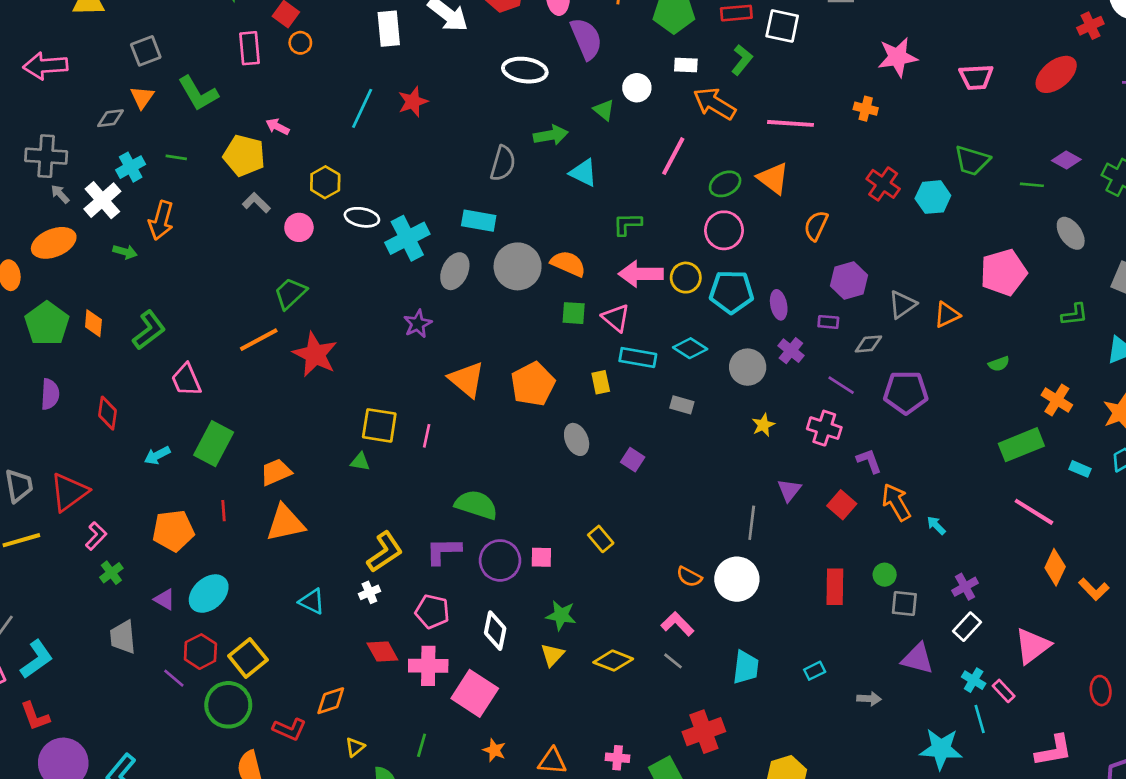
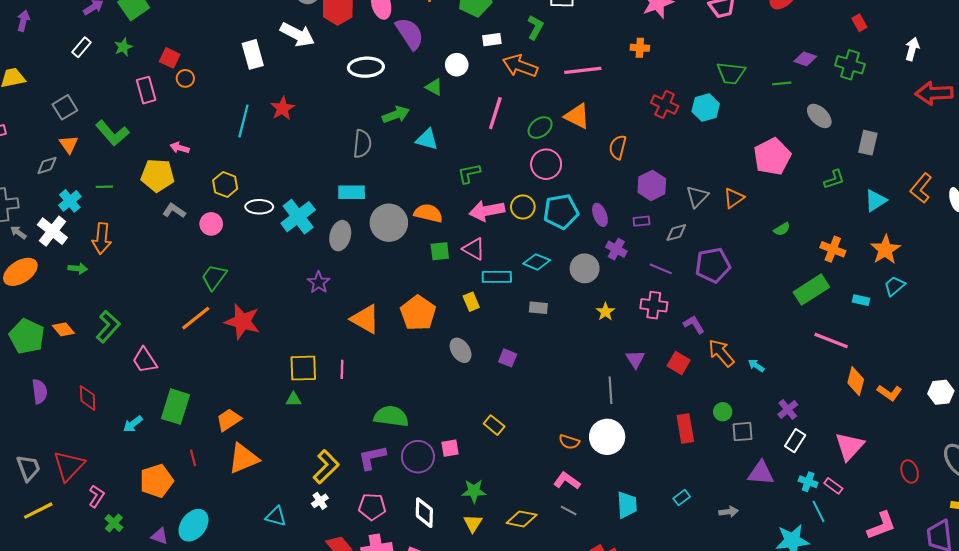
orange diamond: (93, 323) -> (63, 329), turned -35

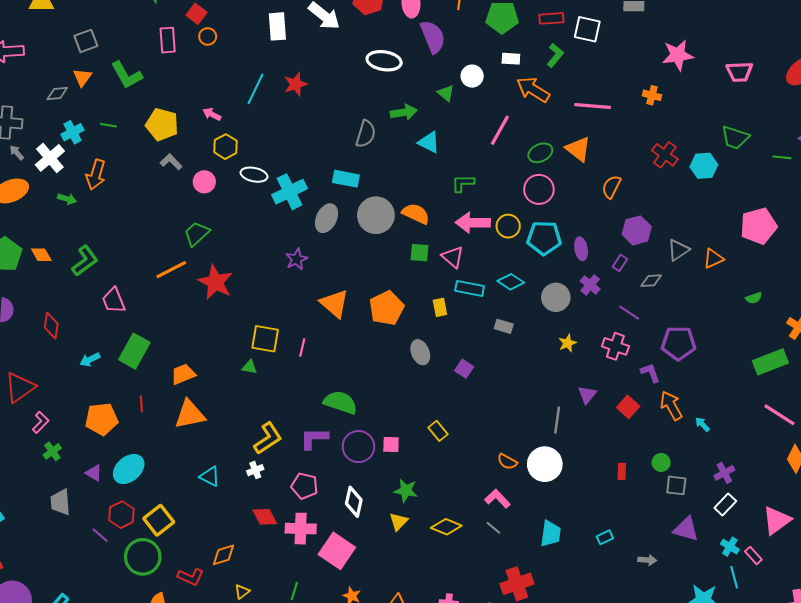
pink arrow: (180, 148) -> (212, 114), moved
purple rectangle: (642, 221) -> (620, 263), turned -63
purple pentagon: (713, 265) -> (678, 343), moved
red rectangle: (685, 429) -> (622, 471), size x0.6

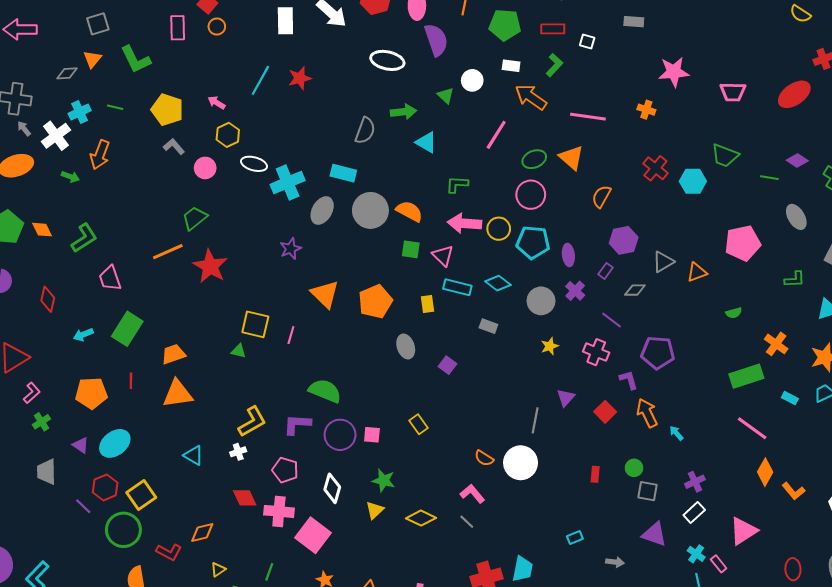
white square: (587, 29) -> (587, 41), size x0.6
cyan trapezoid: (551, 534) -> (523, 569), moved

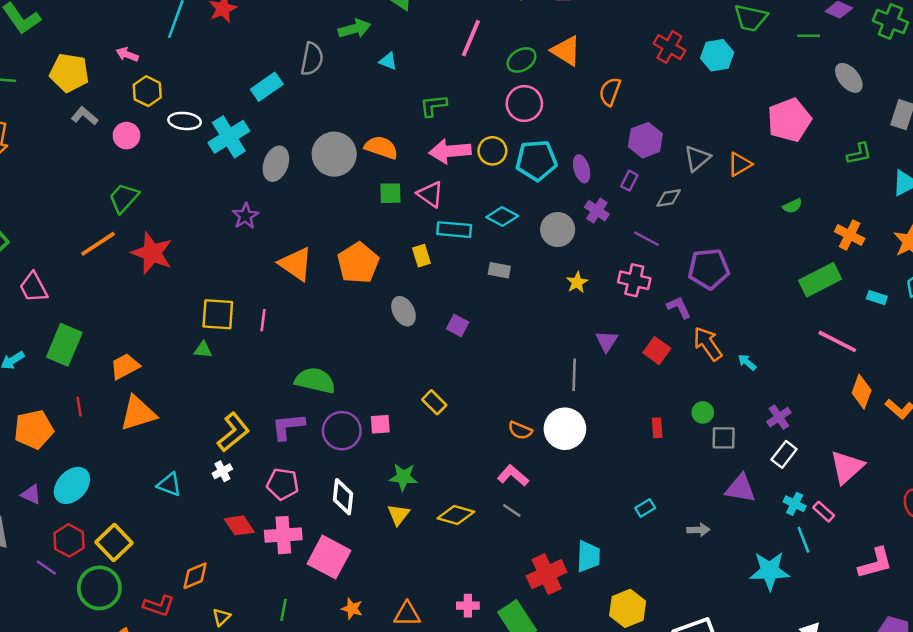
cyan triangle: (426, 142) -> (388, 61), size x0.7
cyan rectangle: (343, 173) -> (267, 87), moved, turned -40

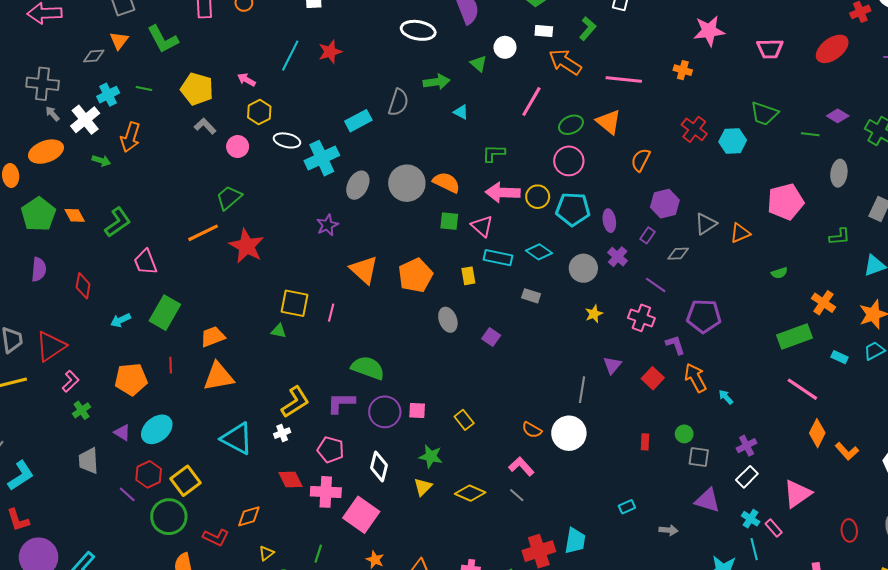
gray ellipse: (849, 78) -> (839, 173), turned 40
yellow rectangle: (434, 402) -> (464, 420), moved
cyan triangle: (169, 484) -> (237, 438), size x1.6

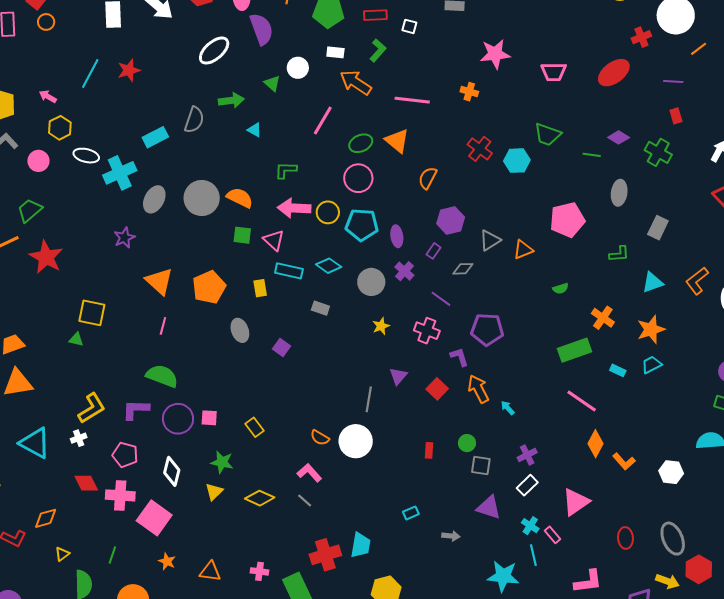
white ellipse: (418, 30) -> (214, 51), turned -52
pink line: (331, 313) -> (163, 326), moved

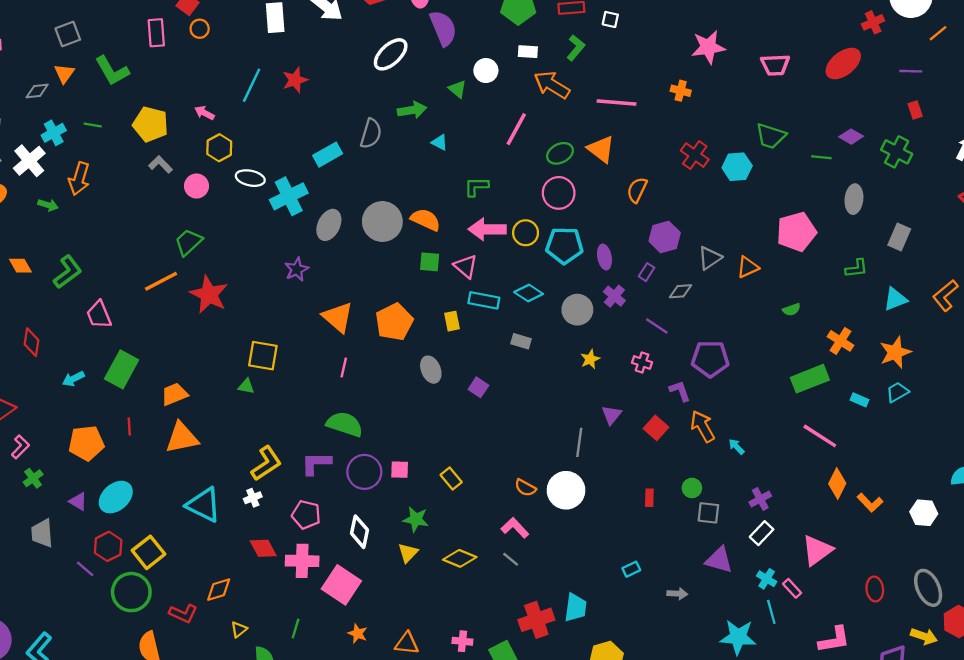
pink cross: (427, 331) -> (642, 362), size x0.7

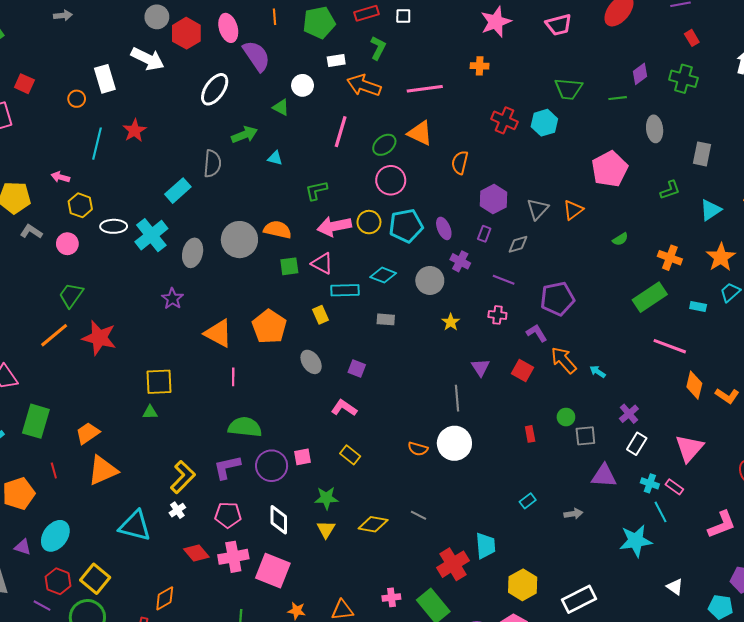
orange circle: (200, 29) -> (77, 99), moved
purple diamond: (851, 137) -> (640, 74), turned -55
pink L-shape: (515, 528) -> (344, 408), moved

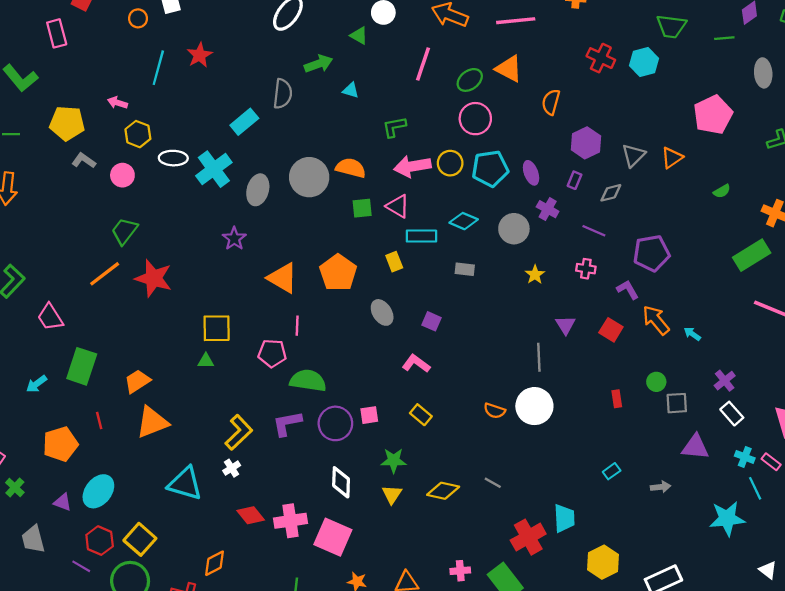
white rectangle: (637, 444) -> (732, 414), turned -75
pink pentagon: (228, 515) -> (272, 353), moved

